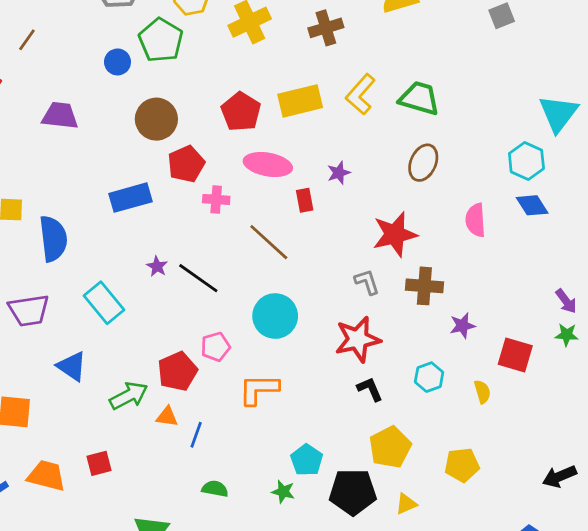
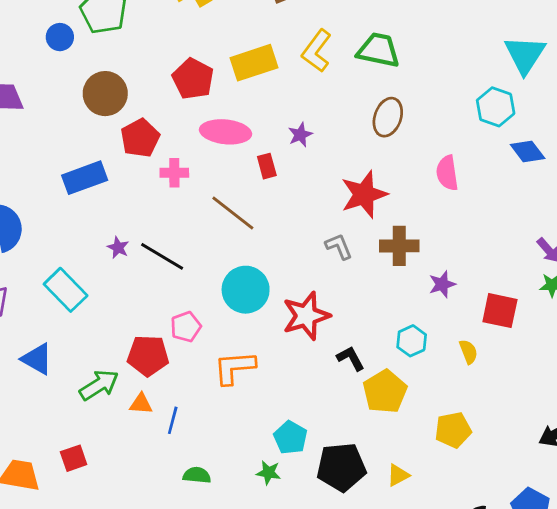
blue diamond: (532, 205) -> (528, 152), moved
red star: (358, 339) -> (306, 316), moved
red pentagon: (177, 371) -> (148, 356), turned 30
yellow pentagon: (390, 447) -> (385, 392), moved

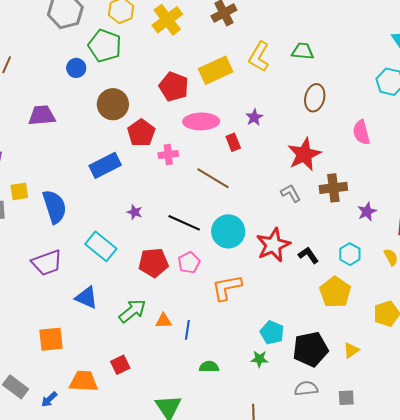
green trapezoid: (378, 50) -> (303, 51), size x0.7
black line: (162, 256) -> (184, 223), moved
red pentagon: (148, 356) -> (153, 263), moved
black L-shape: (351, 358) -> (308, 255), moved

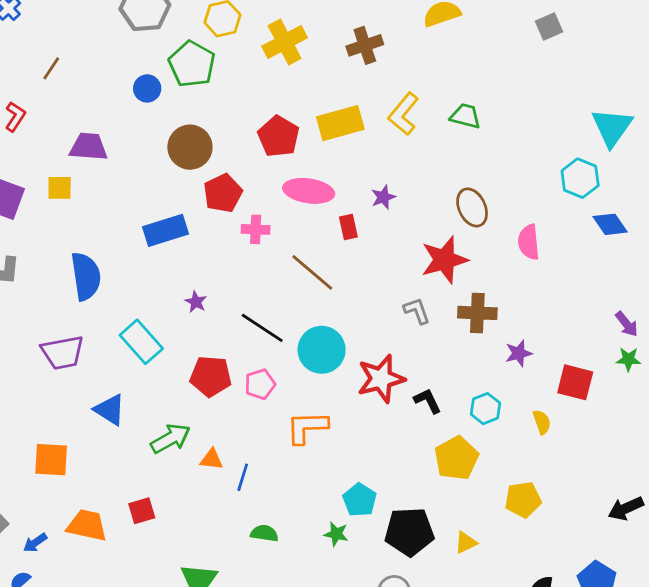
brown ellipse: (315, 98) -> (472, 207), moved, turned -48
yellow square: (19, 191) -> (60, 188), moved

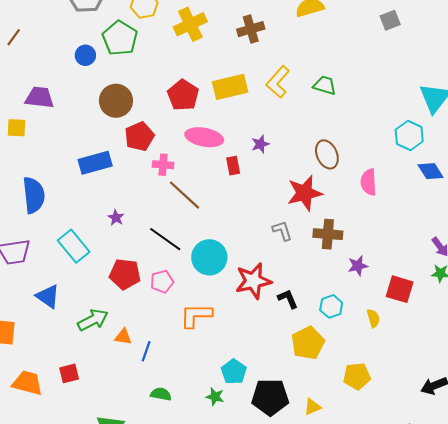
brown line: (312, 272) -> (185, 195), moved

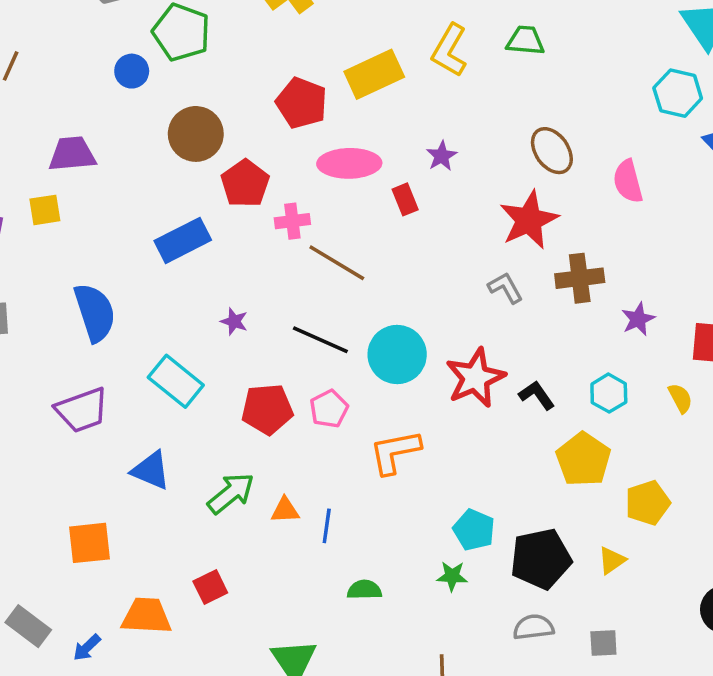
yellow pentagon: (357, 376) -> (648, 503), moved

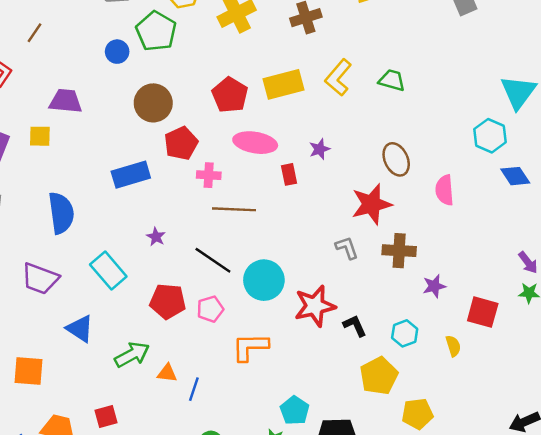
brown line: (337, 263) -> (234, 209), turned -39
purple trapezoid: (82, 410) -> (40, 279), turned 30

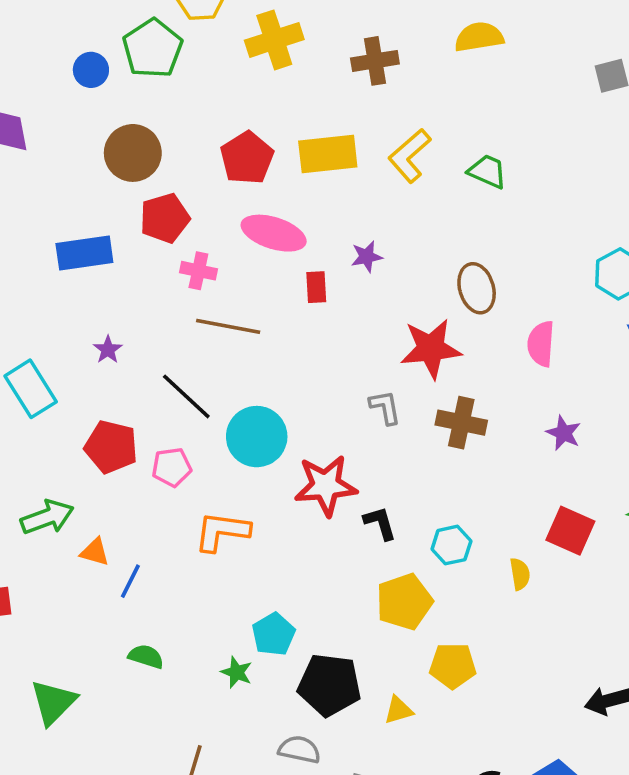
purple star: (434, 286) -> (564, 433), moved, turned 30

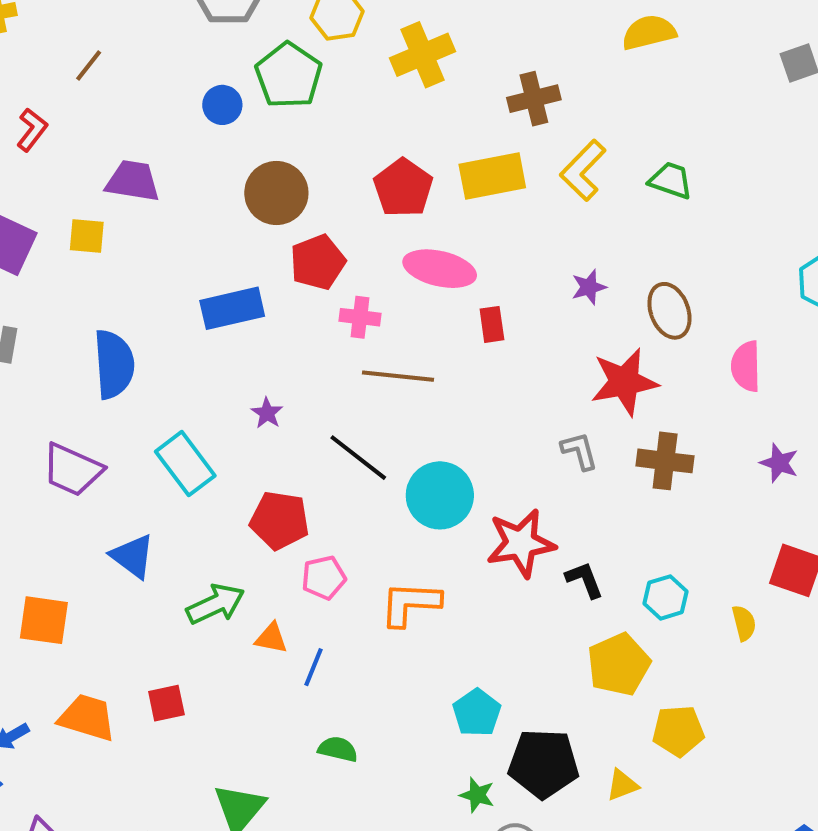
brown cross: (375, 61) -> (534, 99), moved
purple star: (367, 257) -> (589, 287), moved
pink pentagon: (172, 467) -> (324, 578), moved
green star: (237, 672) -> (477, 795), moved

